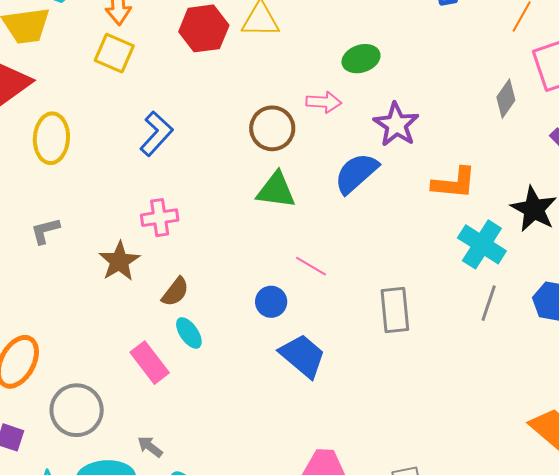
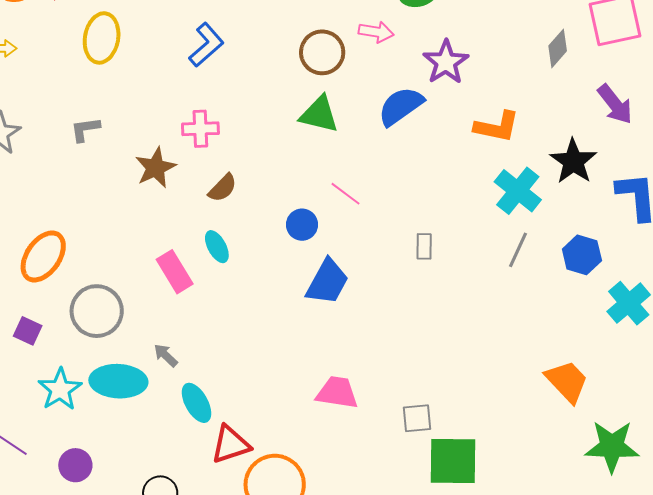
brown semicircle: (175, 292) -> (223, 188), moved
gray rectangle: (395, 310) -> (424, 246), size x0.6
blue trapezoid: (303, 356) -> (327, 282), turned 72

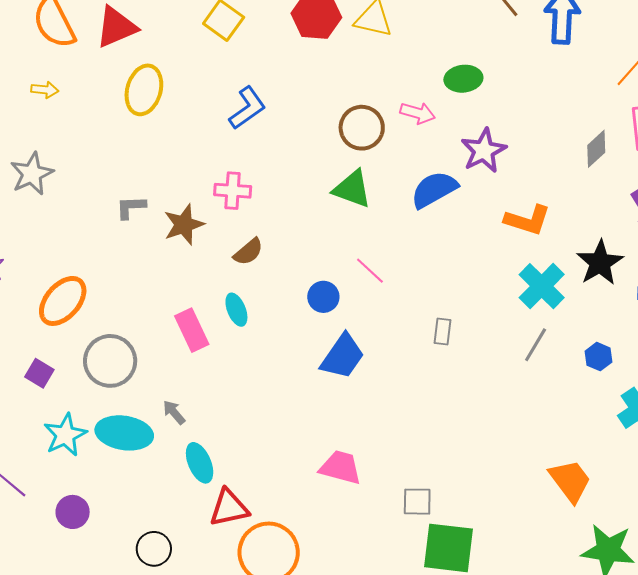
gray L-shape: (85, 129) -> (131, 207), moved
blue hexagon: (582, 255) -> (598, 357), size x0.7

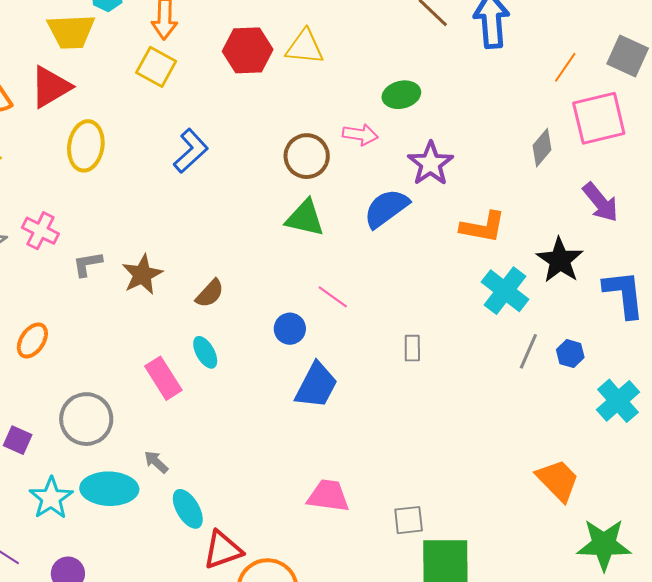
pink cross: (233, 191) -> (40, 231), moved, turned 30
orange ellipse: (63, 301) -> (32, 340), moved, size x0.7
gray line: (536, 345) -> (528, 351), moved

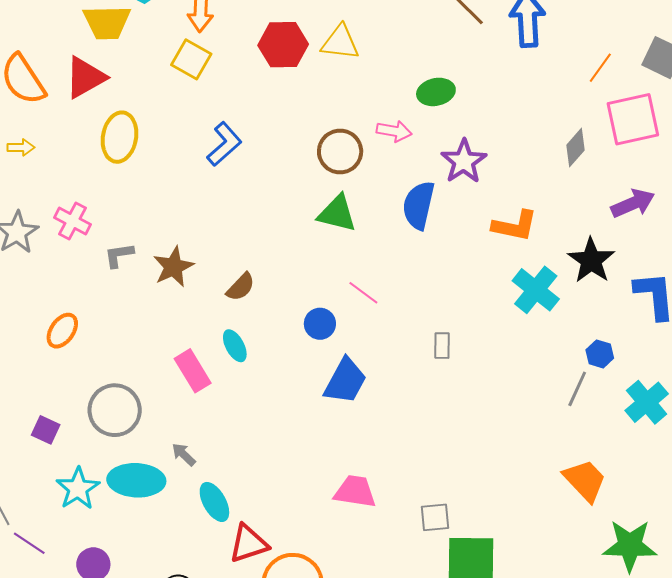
purple arrow: (600, 202) -> (633, 203), turned -75
blue semicircle: (386, 208) -> (419, 205), turned -42
gray line: (528, 351) -> (577, 389), moved

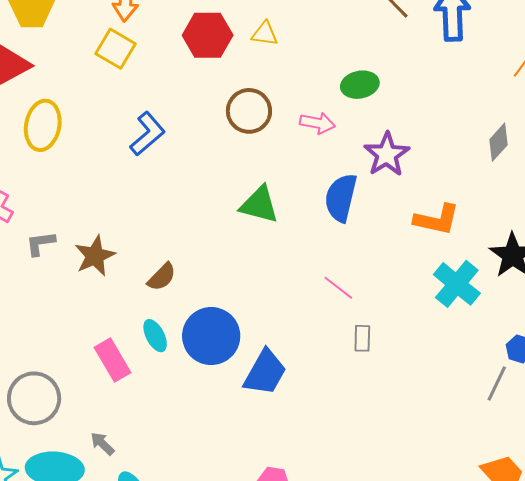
yellow triangle: (340, 42) -> (265, 34), size x0.7
brown circle: (340, 151) -> (249, 111), moved
pink line: (363, 293) -> (338, 288), moved
blue circle: (320, 324) -> (211, 336), moved, size x1.8

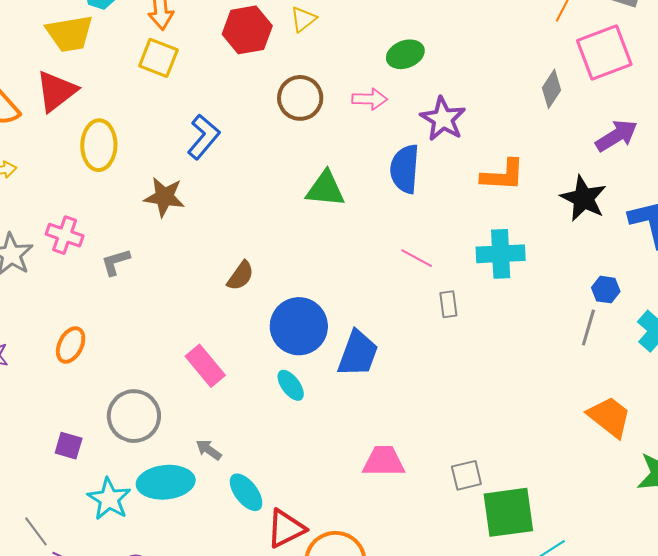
yellow triangle: (265, 34) -> (303, 19), turned -36
brown star: (95, 256) -> (164, 197), moved, turned -30
cyan cross: (457, 284) -> (501, 254), moved, turned -33
cyan ellipse: (155, 336) -> (291, 385), moved

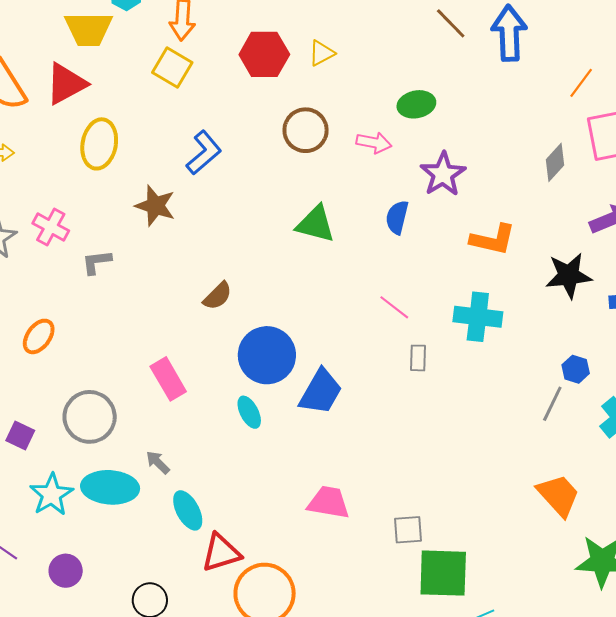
blue semicircle: (405, 169) -> (397, 217), size x0.7
black star: (584, 198) -> (569, 276), turned 30

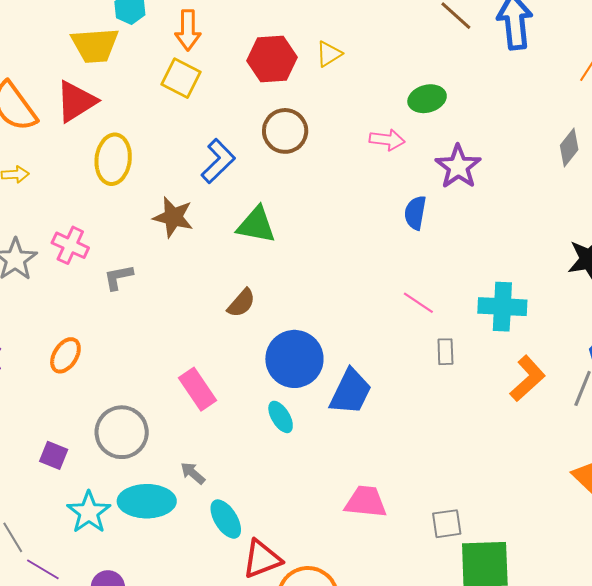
brown circle: (306, 130) -> (285, 131), moved
green triangle: (315, 224) -> (256, 225), moved
orange L-shape: (493, 240) -> (528, 379), moved, turned -51

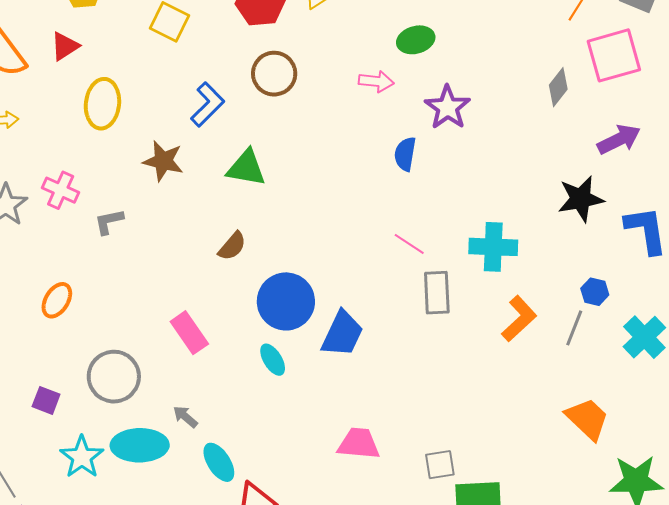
red triangle: (76, 101) -> (65, 46), size x0.7
gray rectangle: (445, 352) -> (437, 293), size x1.6

